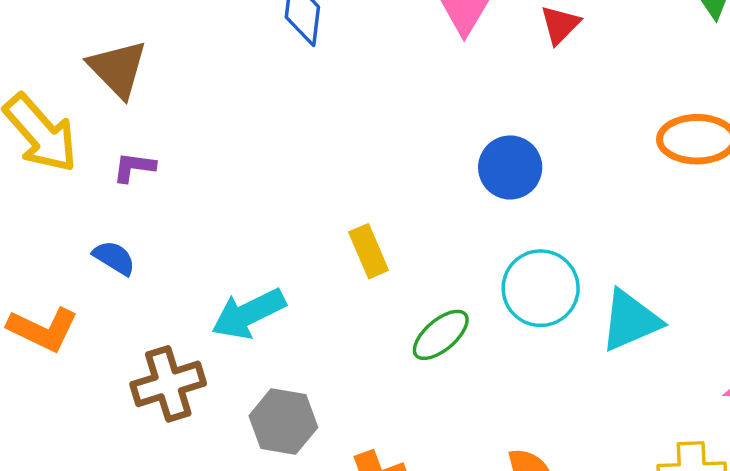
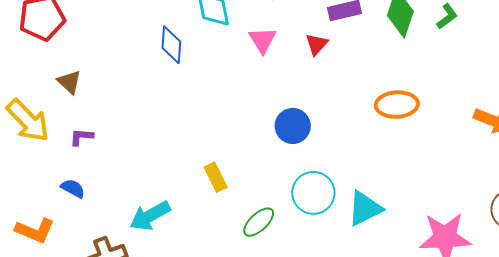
brown triangle: (118, 69) -> (69, 82), size x0.7

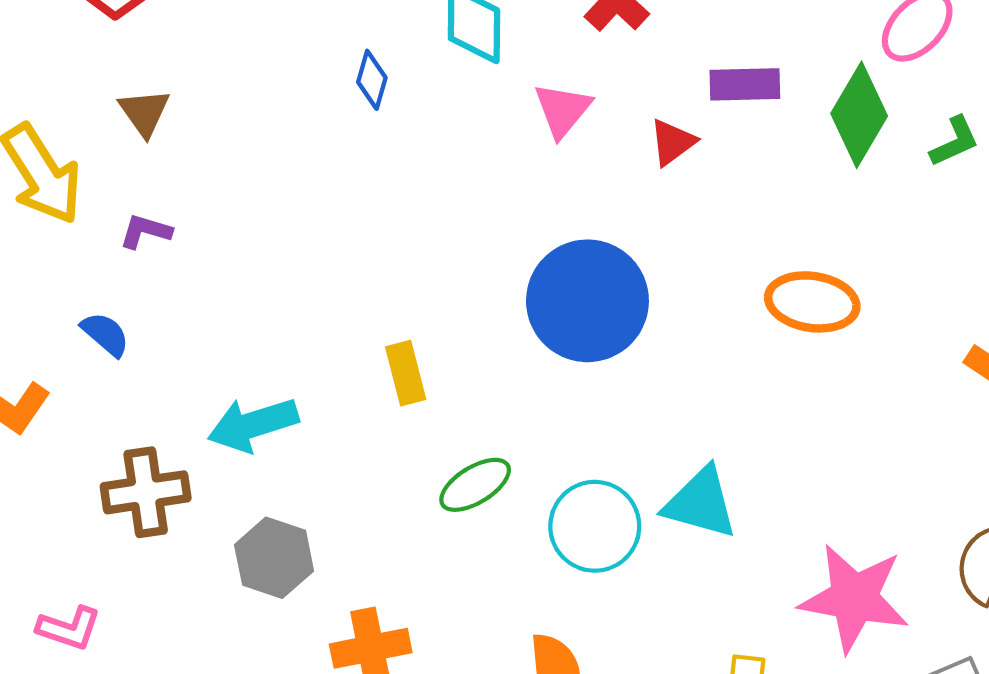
blue diamond: (171, 45) -> (372, 80), size x0.7
blue circle: (293, 126) -> (587, 301), size x1.6
cyan circle: (313, 193) -> (595, 526), moved
cyan triangle: (365, 208) -> (701, 503), turned 30

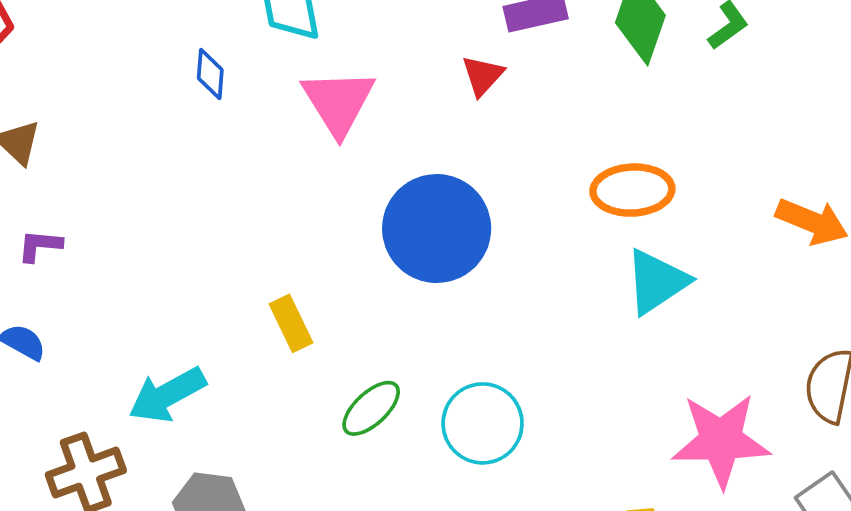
pink triangle: (563, 110) -> (338, 102), moved, size x1.4
cyan triangle: (701, 503) -> (657, 282), moved, turned -38

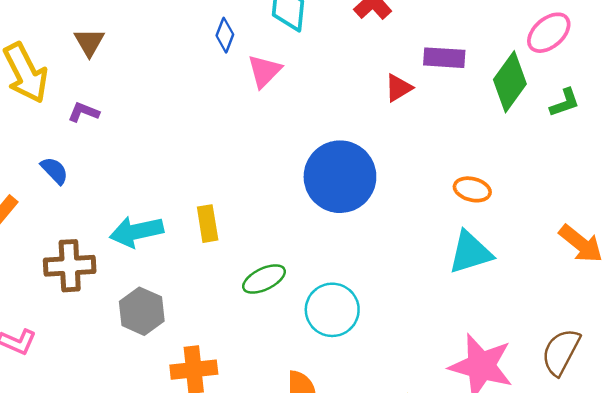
pink triangle: (338, 102) -> (264, 71), moved, size x0.7
orange ellipse: (632, 190) -> (472, 189), size x0.7
yellow rectangle: (291, 323) -> (208, 224), moved

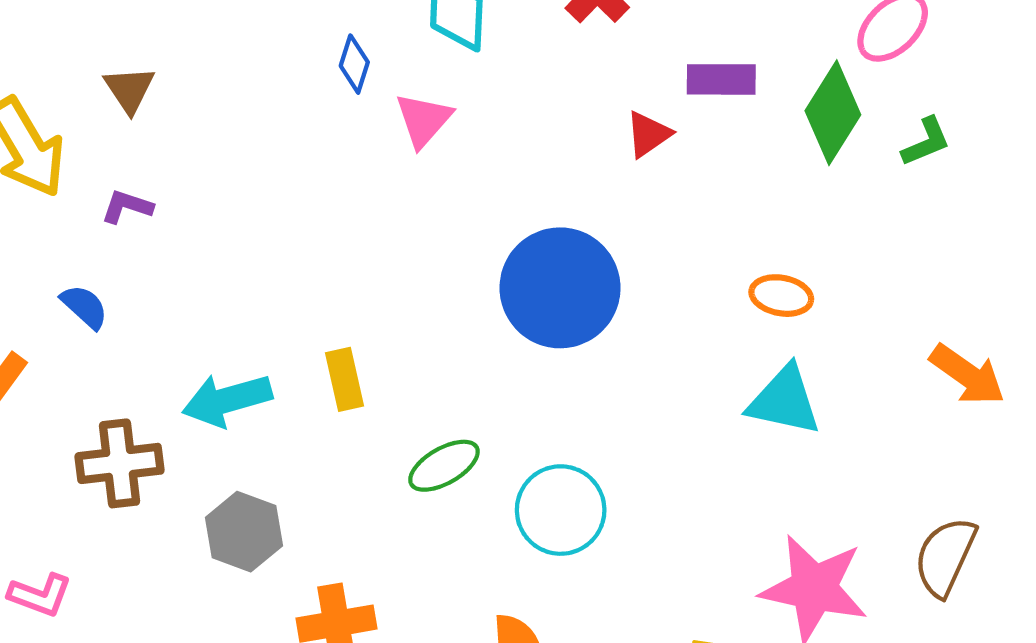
cyan triangle: (470, 252) -> (784, 401), turned 33

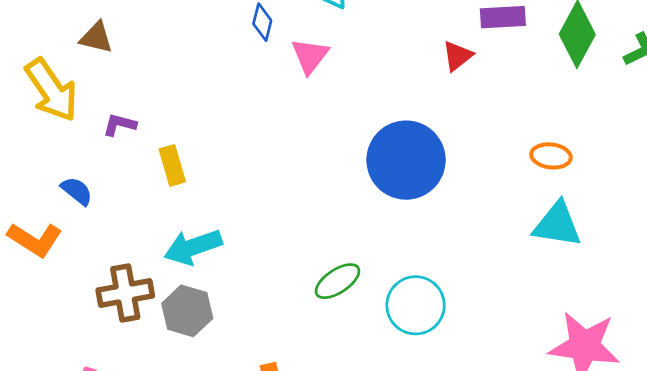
brown triangle: (129, 89) -> (96, 38), moved, turned -39
blue semicircle: (84, 307) -> (77, 191), moved
yellow rectangle: (345, 379) -> (172, 165), moved
gray hexagon: (244, 532) -> (187, 311), moved

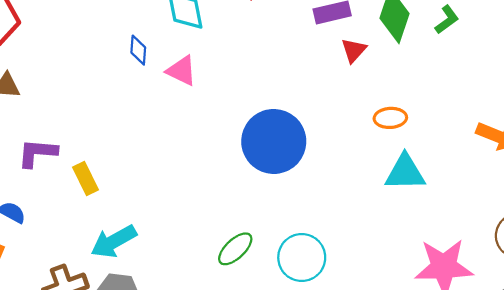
pink triangle: (310, 56) -> (181, 71), turned -32
red triangle: (457, 56) -> (354, 50), moved
purple L-shape: (120, 125) -> (37, 153), size x1.5

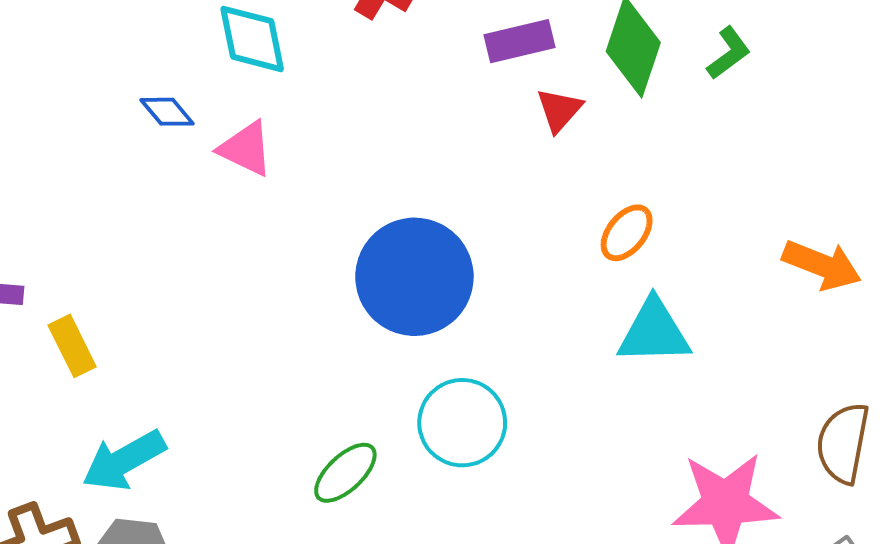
blue diamond: (138, 50) -> (167, 112), turned -44
orange ellipse: (390, 118) -> (627, 233), turned -48
cyan circle: (302, 258) -> (462, 423), moved

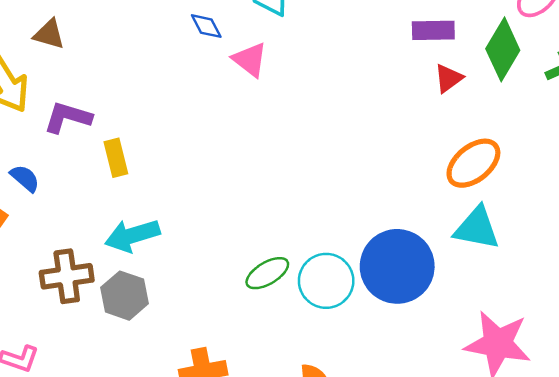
orange ellipse: (627, 233) -> (473, 163), size x1.5
blue circle: (414, 277) -> (397, 266), moved
cyan circle: (462, 423) -> (326, 281), moved

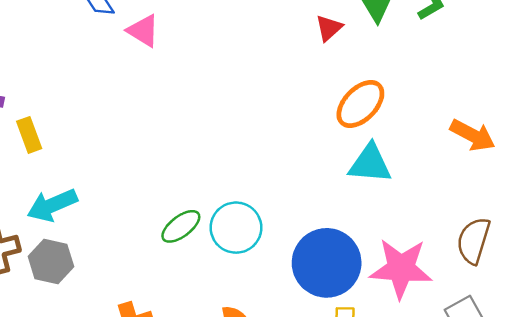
blue circle: (397, 266) -> (327, 263), moved

